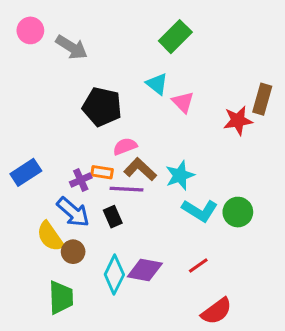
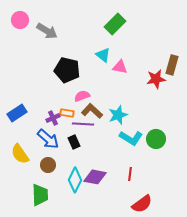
pink triangle: (183, 102) -> (120, 67), turned -35
yellow semicircle: (50, 236) -> (20, 154), moved
red line: (198, 265) -> (130, 174), turned -48

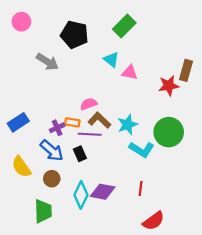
gray arrow: (47, 31) -> (47, 62), moved
black pentagon: (67, 70) -> (74, 35), moved
green circle: (156, 139) -> (169, 132), moved, size x1.4

